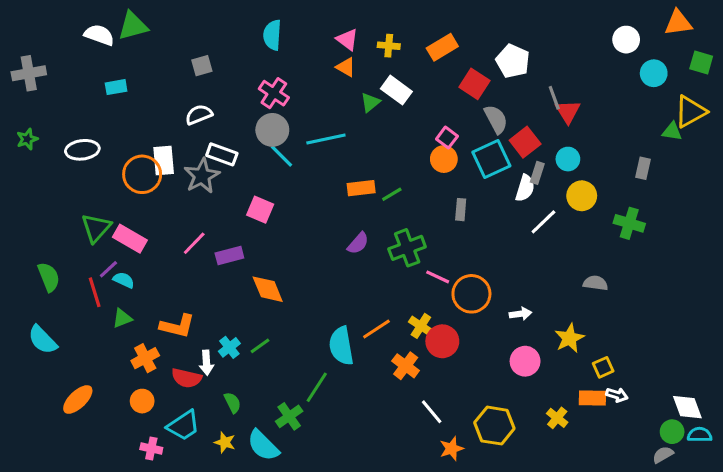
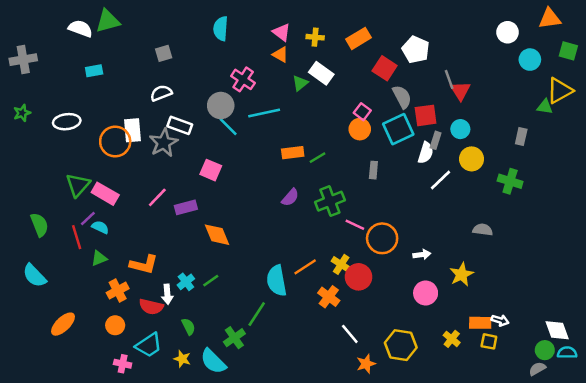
pink cross: (274, 93) -> (243, 79), moved
red square: (525, 142) -> (426, 115), turned 30
yellow square: (603, 367) -> (489, 341), moved, turned 35

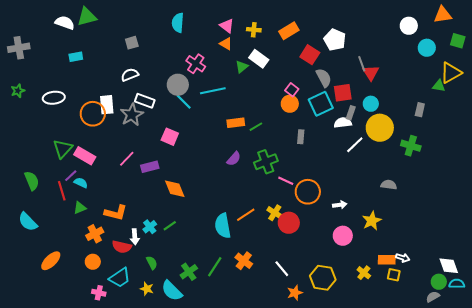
white semicircle: (426, 153) -> (343, 123), turned -114
yellow circle: (472, 159) -> (380, 128), size x1.4
orange cross: (329, 297) -> (244, 261), moved
green line: (257, 314) -> (215, 267), moved

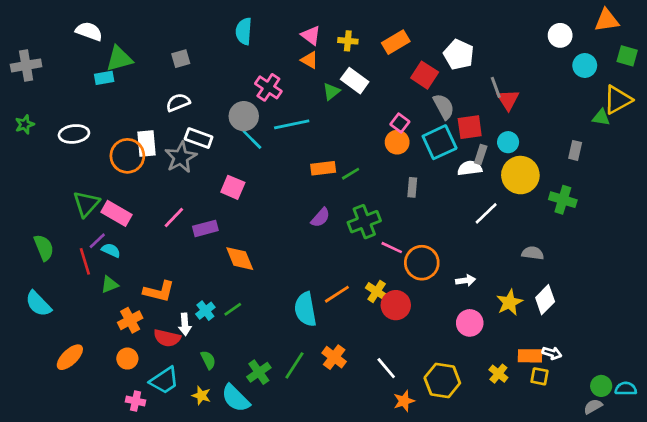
green triangle: (87, 17) -> (119, 59), moved
white line: (355, 145) -> (486, 213), moved
white diamond: (449, 266) -> (545, 300), moved, turned 65

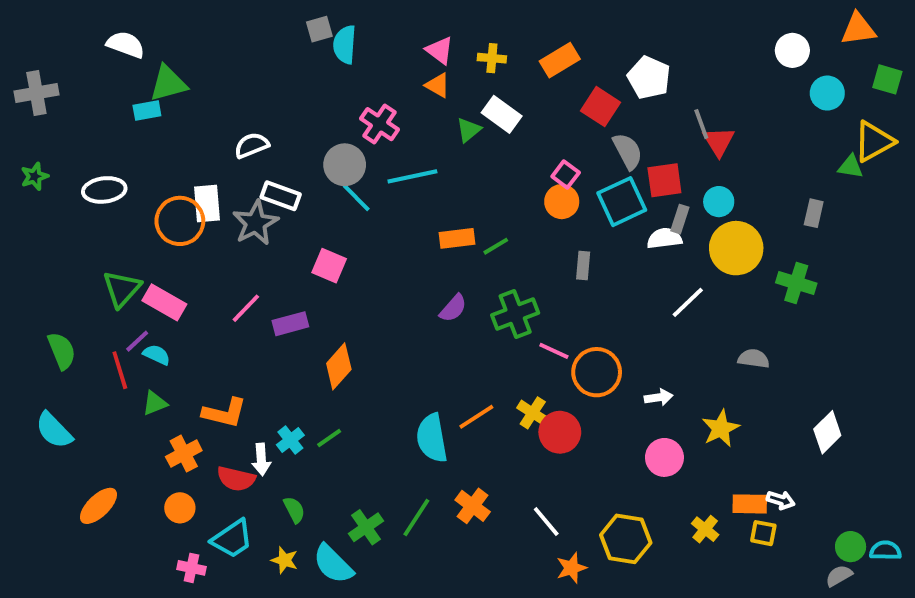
gray square: (181, 59) -> (319, 29), moved
orange diamond: (240, 259) -> (339, 366), turned 64
white diamond: (545, 300) -> (827, 432), moved

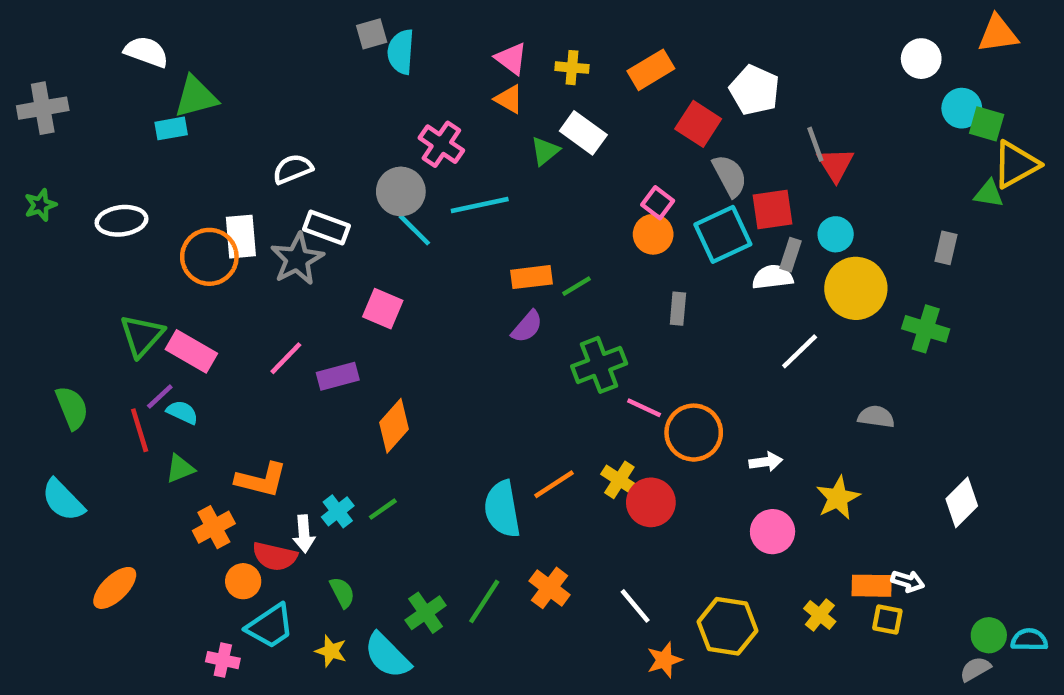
green square: (887, 79) -> (987, 124), moved
purple semicircle: (453, 308) -> (527, 327), moved
orange circle: (180, 508) -> (243, 581), moved

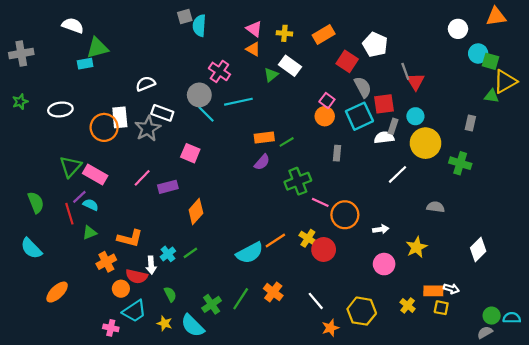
cyan semicircle: (502, 509) -> (250, 253), turned -108

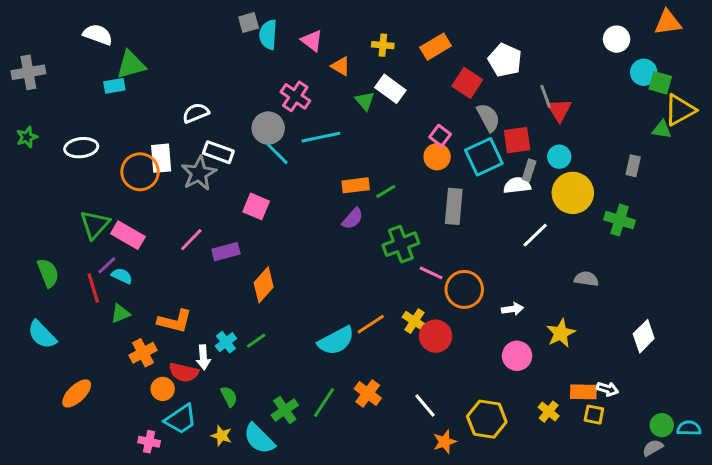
pink triangle: (254, 29) -> (312, 41), moved
green triangle: (271, 75) -> (365, 101), turned -32
gray rectangle: (337, 153) -> (454, 206), size x1.6

